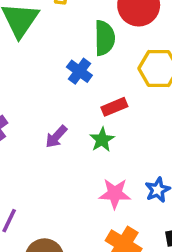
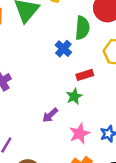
purple arrow: (56, 137) -> (50, 115), moved
pink star: (115, 194) -> (79, 134), turned -30

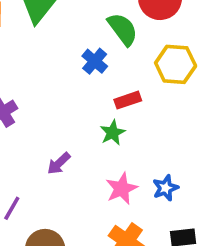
green semicircle: (82, 28) -> (123, 29), turned -40
purple arrow: (50, 115) -> (59, 163), moved

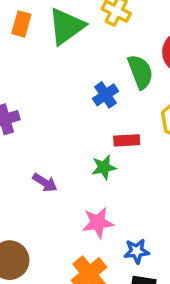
purple arrow: (59, 163) -> (45, 183), turned -120
blue star: (165, 188) -> (137, 251), moved

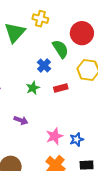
green star: (104, 167) -> (33, 88), moved
blue star: (137, 251) -> (77, 139), moved

